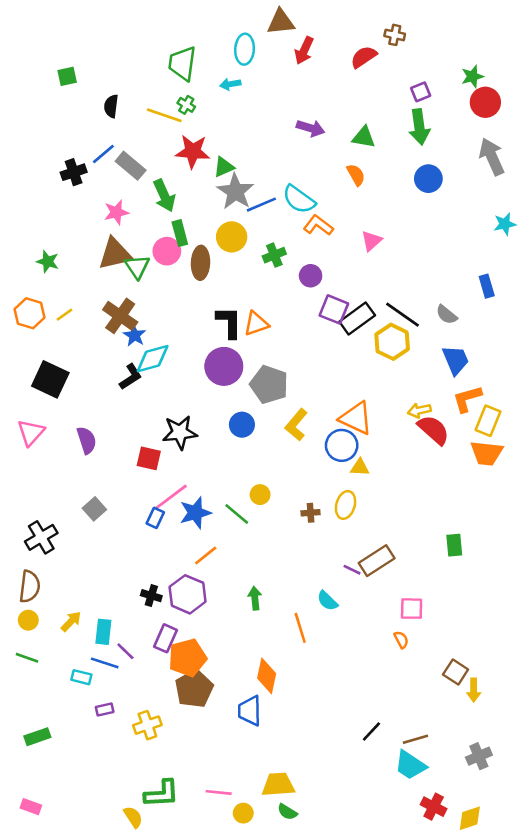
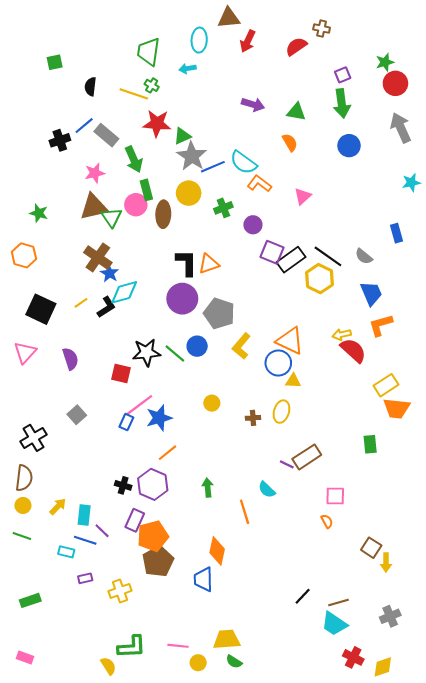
yellow line: (65, 315) -> (81, 303), moved
yellow rectangle: (488, 421) -> (386, 385), moved, turned 35
orange trapezoid: (487, 453) -> (397, 408), moved
green line: (237, 514) -> (175, 354), moved

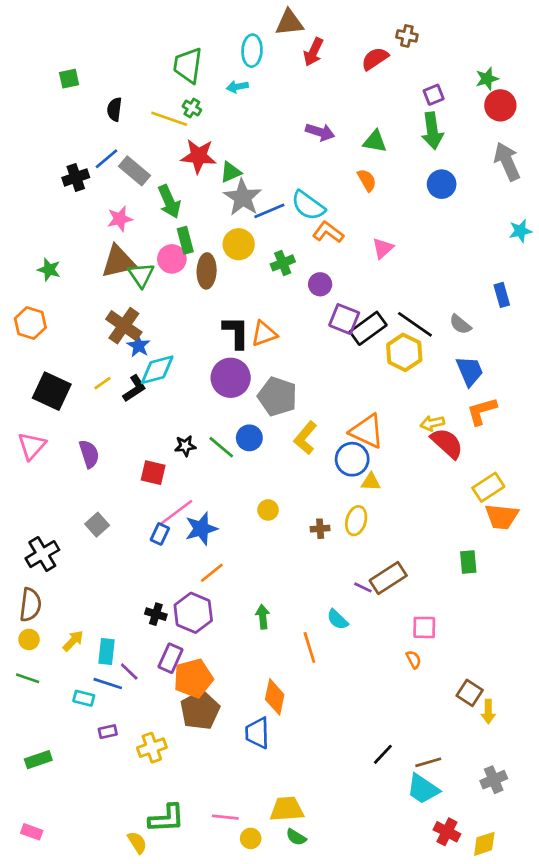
black star: (146, 352) -> (185, 446), size x0.6

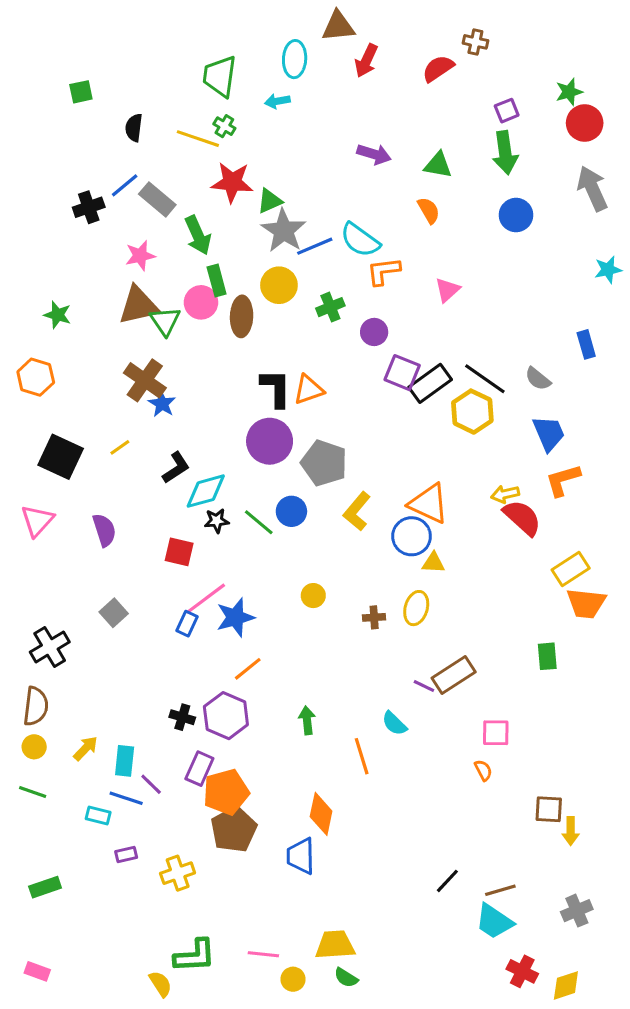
orange L-shape: (328, 232) -> (383, 271), turned -44
cyan diamond: (157, 370) -> (206, 491), moved
black L-shape: (134, 388) -> (176, 468), moved
brown square: (470, 693) -> (549, 809), turned -30

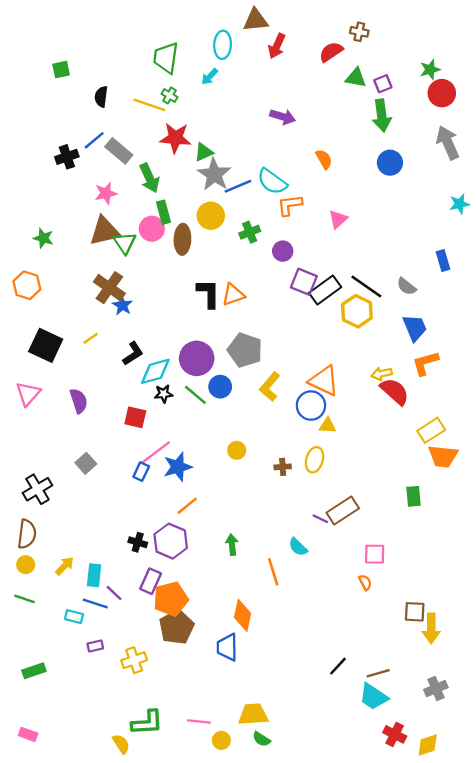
cyan arrow: (277, 101) -> (210, 77), turned -36
green triangle: (438, 165) -> (356, 78), moved
purple circle: (270, 441) -> (197, 358), moved
yellow arrow: (571, 831) -> (431, 628), size x1.4

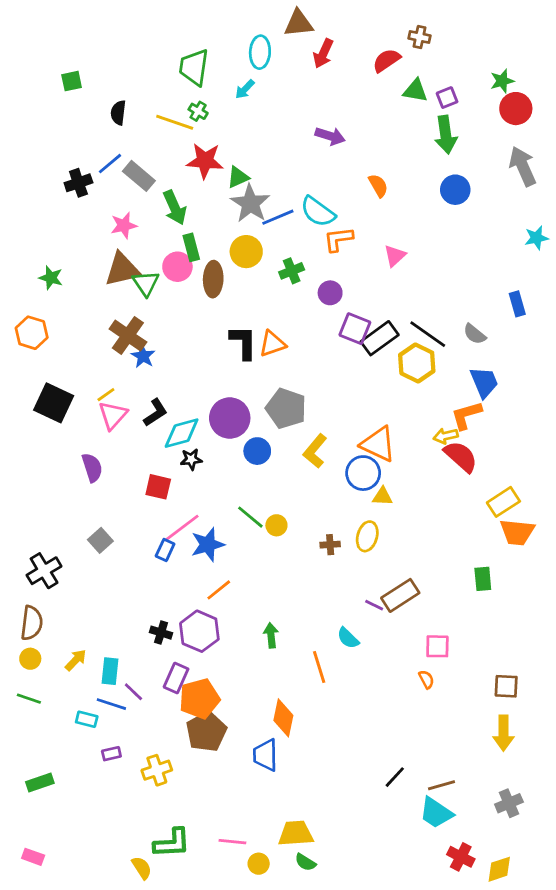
orange L-shape: (425, 363) -> (466, 415), moved
pink triangle: (28, 394) -> (113, 415), moved
green line: (195, 395) -> (250, 517), moved
brown square: (415, 612) -> (506, 686), moved

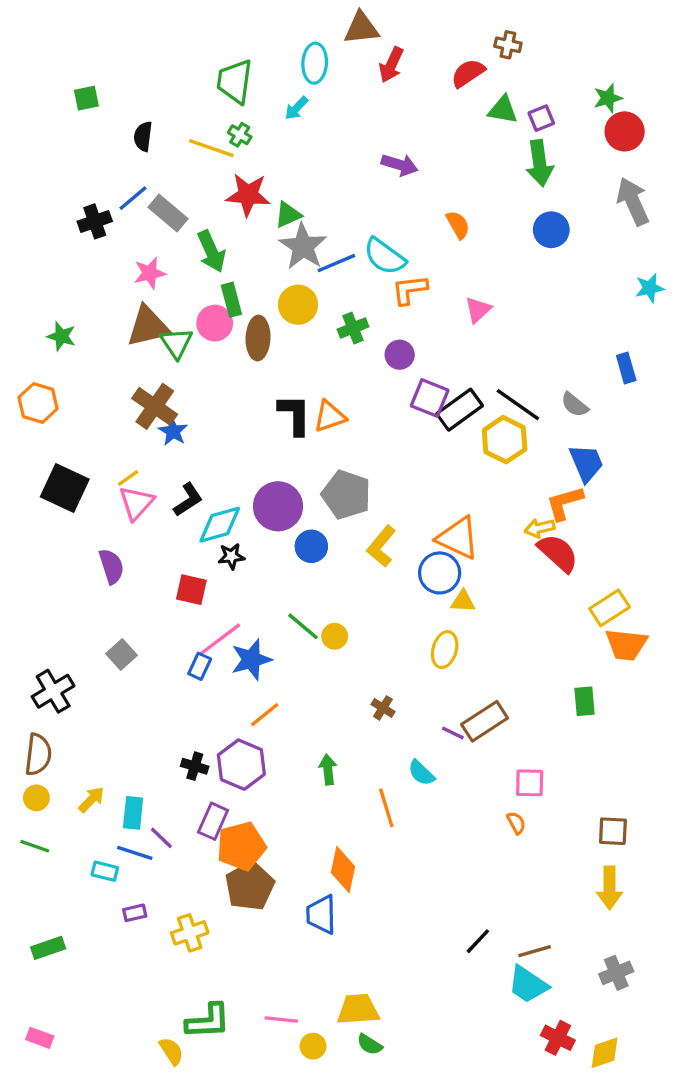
brown cross: (330, 545) -> (383, 708), moved, turned 36

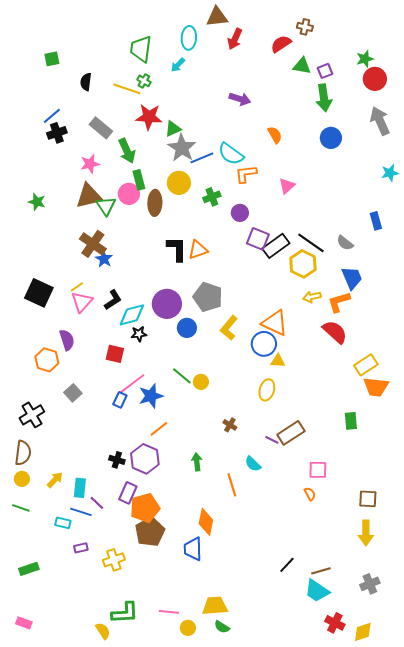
blue line: (133, 198) -> (52, 116), moved
orange hexagon: (38, 403) -> (47, 360), moved
yellow arrow: (540, 528) -> (312, 297), moved

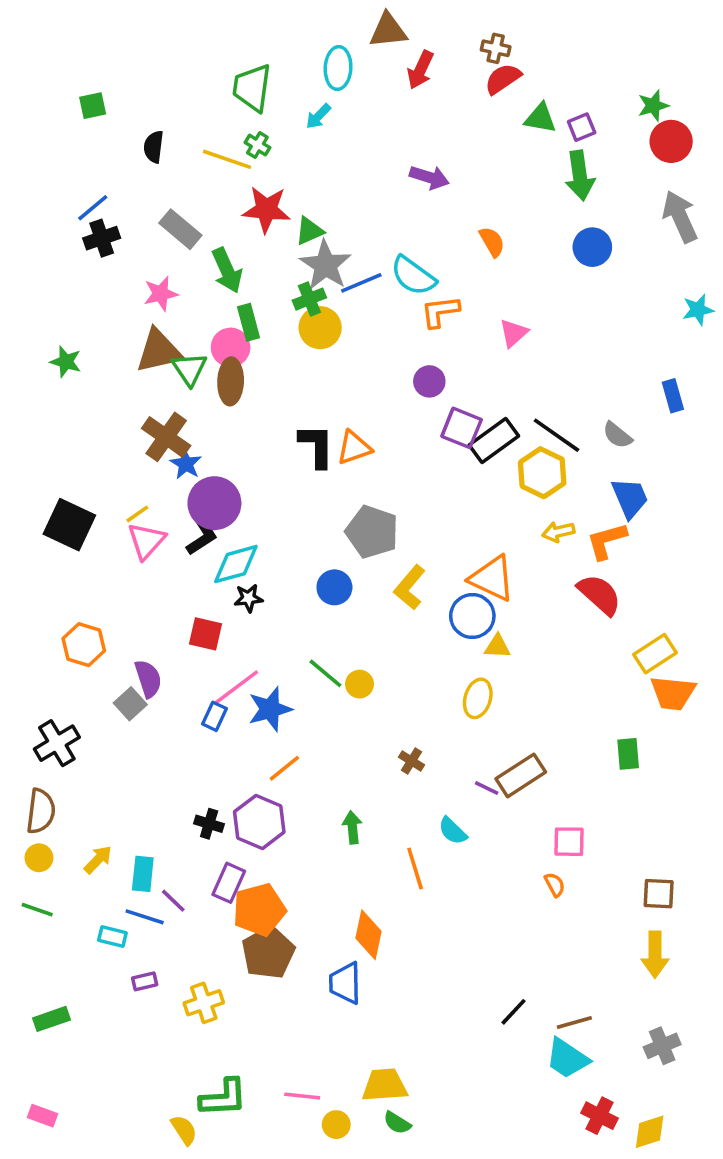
brown cross: (305, 27) -> (496, 48), moved
green cross: (212, 197) -> (309, 299), moved
brown ellipse: (155, 203) -> (231, 381), moved
purple circle: (167, 304) -> (214, 503), moved
purple semicircle: (67, 340) -> (148, 679), moved

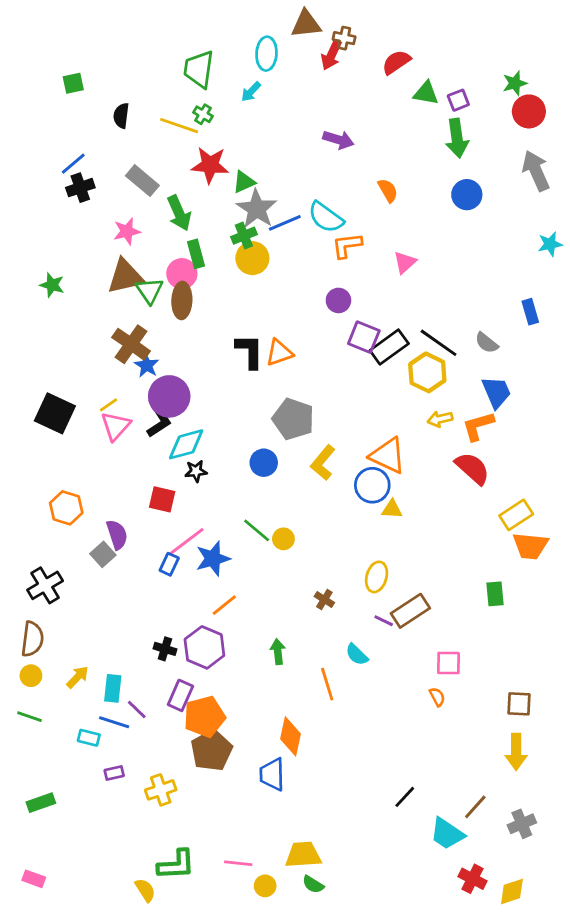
brown cross: (496, 48) -> (344, 38), moved
yellow ellipse: (478, 698) -> (377, 577), moved
brown line: (574, 1023) -> (475, 807), moved, turned -32

